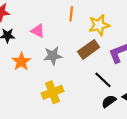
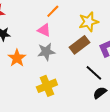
orange line: (71, 14) -> (53, 11), moved, turned 40
pink triangle: (38, 31) -> (44, 30), moved

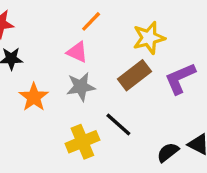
black line: (94, 73) -> (118, 125), moved

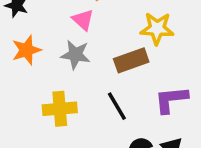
purple L-shape: (180, 78) -> (171, 100), moved
black line: (118, 125) -> (117, 106), moved

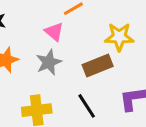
gray star: (75, 55) -> (49, 62), turned -30

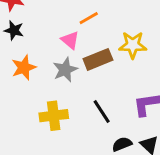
brown rectangle: (98, 66) -> (98, 59), moved

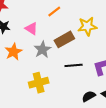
pink triangle: (70, 40) -> (31, 29), moved
black line: (102, 112) -> (74, 65), moved, turned -54

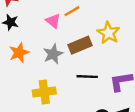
yellow star: (87, 26) -> (108, 33), turned 30
pink triangle: (31, 29) -> (53, 21), moved

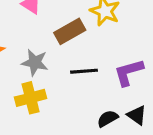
gray star: (53, 54) -> (35, 62), moved, turned -30

